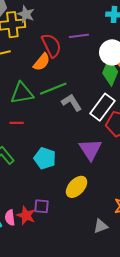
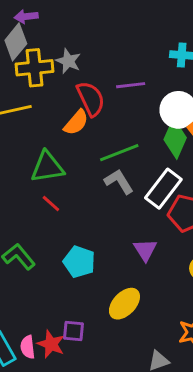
gray star: (26, 14) -> (68, 61), moved
green line: (53, 89) -> (119, 153), moved
red line: (17, 123) -> (51, 203), moved, turned 40
purple triangle: (90, 149) -> (145, 250), size x0.7

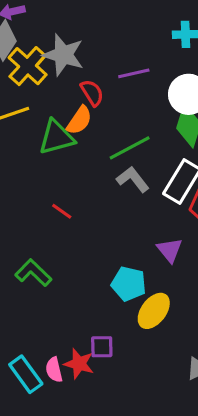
gray star: (68, 61) -> (63, 55), size x1.5
yellow cross: (35, 68) -> (28, 66), turned -36
red semicircle: (91, 99) -> (92, 93), size x0.7
green triangle: (47, 167) -> (56, 137), moved
cyan pentagon: (79, 262) -> (129, 284), moved

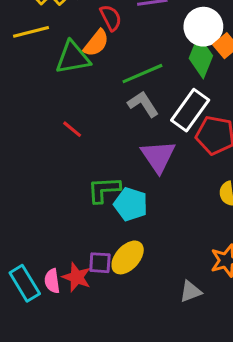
purple triangle: (170, 250) -> (158, 156), moved, size x1.4
green L-shape: (33, 273) -> (104, 190), moved, turned -52
yellow ellipse: (154, 311) -> (128, 257), moved

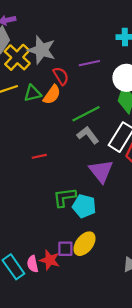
green triangle: (73, 58) -> (33, 93), moved, size x0.7
red line: (72, 129) -> (39, 156), turned -48

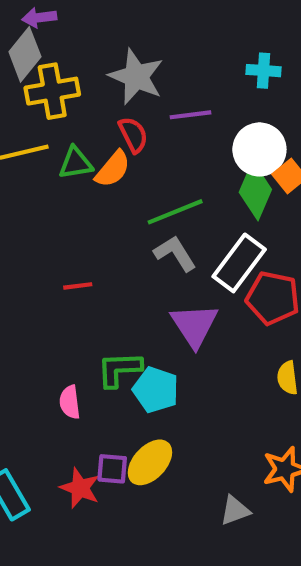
gray star: (42, 50) -> (136, 77), moved
yellow cross: (17, 57) -> (52, 91), turned 32
pink semicircle: (33, 264) -> (70, 402), moved

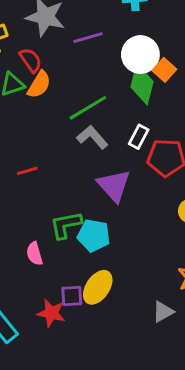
red semicircle: (133, 135) -> (31, 60), moved
white rectangle: (239, 263) -> (139, 137), size x0.6

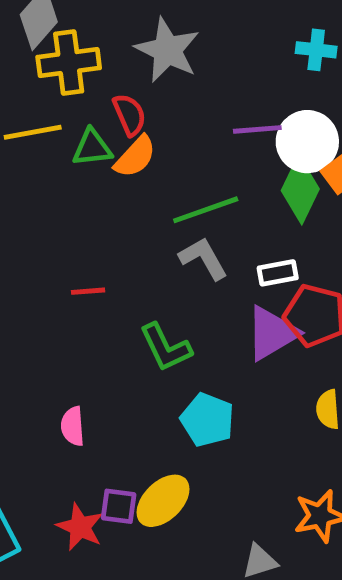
purple line: (88, 38) -> (257, 129), moved
white rectangle: (139, 137) -> (278, 273), turned 40
purple triangle: (114, 186) -> (272, 333), moved, turned 30
green L-shape: (66, 225) -> (166, 347), moved, turned -116
cyan pentagon: (94, 235) -> (207, 420), moved

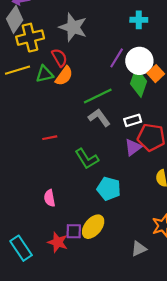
purple line: (257, 129) -> (117, 58), turned -48
purple triangle: (272, 333) -> (133, 147), size x0.7

